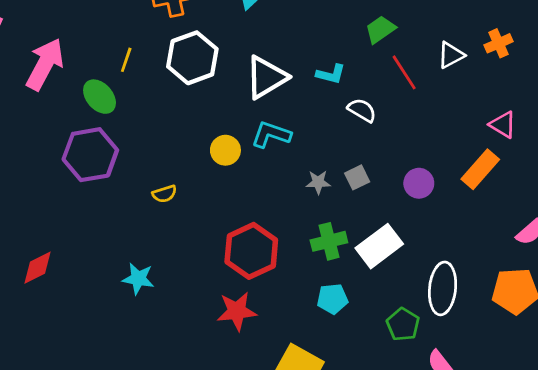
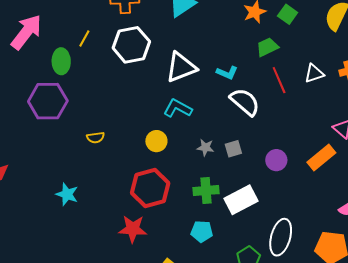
green ellipse: (100, 97) -> (61, 61), turned 30
white semicircle: (362, 110) -> (245, 102), size x1.5
yellow circle: (225, 150) -> (156, 141), moved

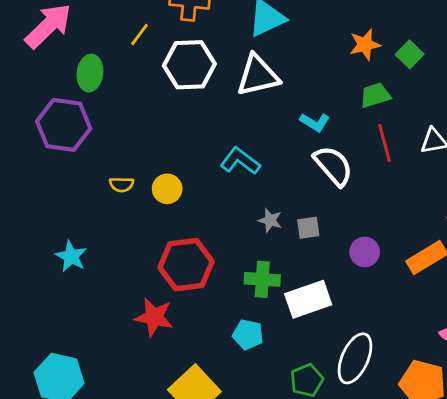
yellow line: (84, 38) -> (139, 35), moved
white triangle: (181, 67) -> (258, 75), moved
yellow circle: (156, 141) -> (167, 189), moved

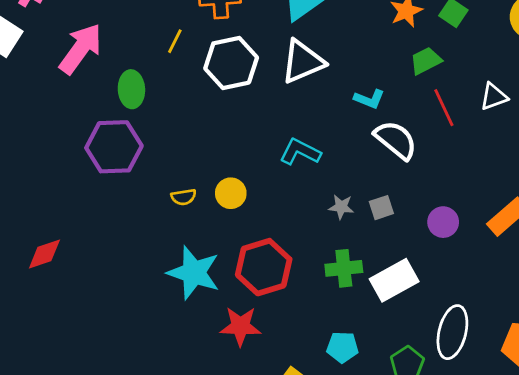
cyan star: (71, 256) -> (194, 273), moved, size x1.6
cyan pentagon: (248, 335) -> (342, 347), moved

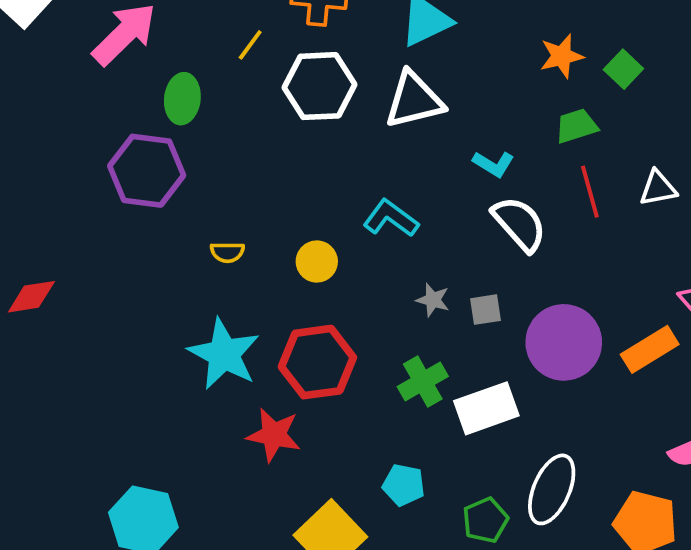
yellow circle: (231, 193) -> (317, 262), moved
purple circle: (443, 222) -> (564, 342), size x1.8
green cross: (344, 268) -> (423, 381), turned -33

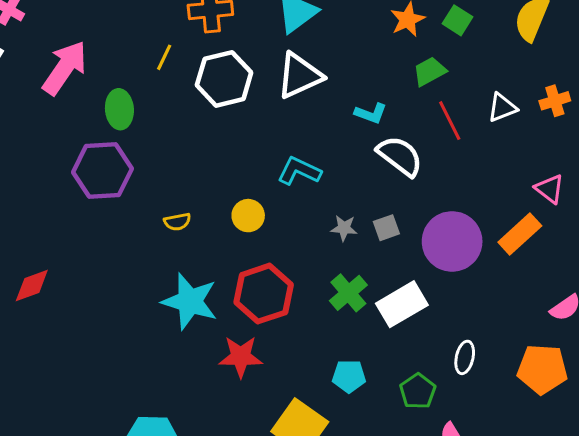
white ellipse: (552, 489) -> (465, 357), size x0.6

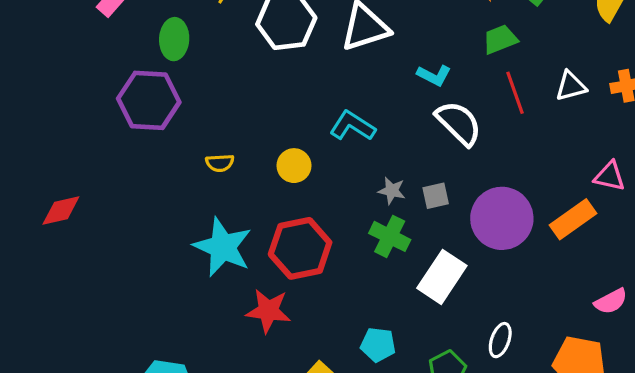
pink triangle: (550, 189) -> (610, 176), turned -32
green cross: (348, 293) -> (390, 236), moved, turned -30
white rectangle: (402, 304) -> (442, 277), turned -33

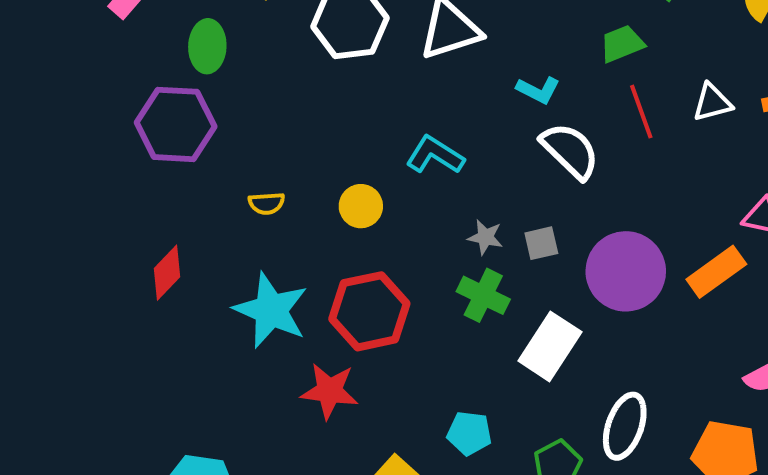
red diamond: (61, 211) -> (167, 273), moved, turned -33
white ellipse: (500, 340) -> (625, 426), size x1.5

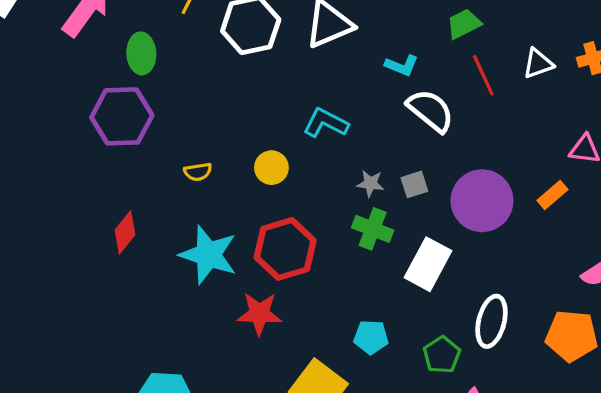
orange rectangle: (716, 272) -> (552, 195), size x0.7

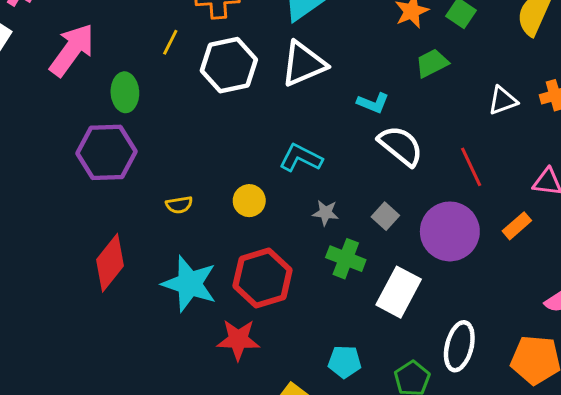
red line: (483, 75) -> (471, 167), moved
gray star: (370, 183) -> (326, 213), moved
gray square: (414, 184) -> (385, 216), turned -30
red diamond: (125, 232) -> (110, 263), size x1.4

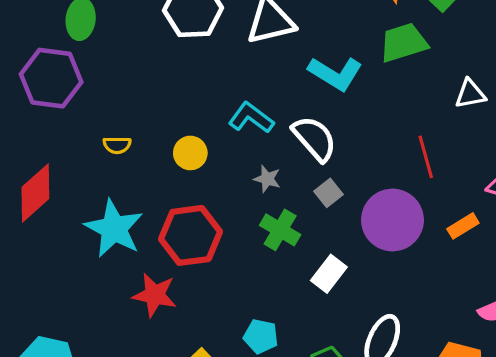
green trapezoid: (432, 63) -> (403, 43), size x1.4
cyan L-shape: (373, 103) -> (335, 74), size x1.6
white semicircle: (401, 146) -> (314, 138), moved
white rectangle: (399, 292) -> (329, 274), size x0.7

